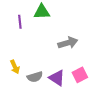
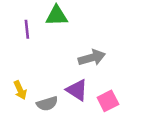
purple triangle: (57, 78) -> (77, 90), moved

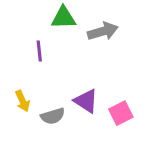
purple line: (27, 29) -> (39, 51), moved
gray arrow: (92, 58) -> (103, 31), moved

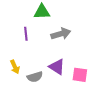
gray arrow: (103, 31) -> (61, 34), moved
pink square: (121, 113) -> (80, 75), turned 35

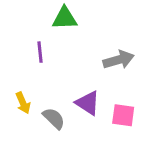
gray arrow: (61, 34) -> (119, 60), moved
gray semicircle: (35, 77) -> (54, 118), turned -119

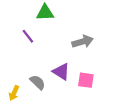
purple line: (40, 52) -> (28, 36), turned -32
yellow arrow: (23, 103) -> (14, 93), moved, turned 48

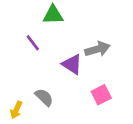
purple triangle: (61, 72) -> (72, 64), moved
pink square: (86, 80) -> (101, 95), turned -35

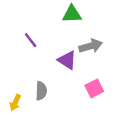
green triangle: (53, 15) -> (72, 14), moved
gray semicircle: (44, 97) -> (41, 91), turned 48

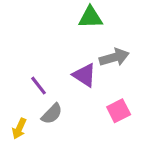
purple line: (31, 40) -> (38, 86), moved
gray semicircle: (41, 91) -> (52, 114), turned 42

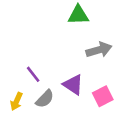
purple triangle: (84, 75) -> (73, 85), moved
yellow arrow: (19, 129) -> (16, 101), moved

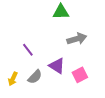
purple line: (33, 74) -> (28, 50), moved

